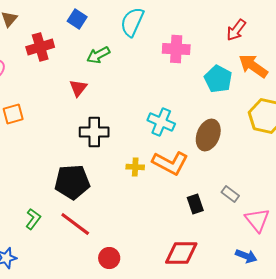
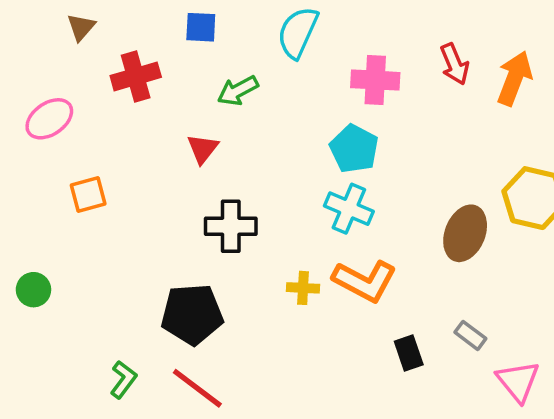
blue square: (77, 19) -> (201, 27), turned -30
red arrow: (236, 30) -> (455, 64), moved, turned -60
orange arrow: (253, 66) -> (514, 78), moved, turned 76
cyan pentagon: (218, 79) -> (354, 149), moved
brown ellipse: (208, 135) -> (465, 233), moved

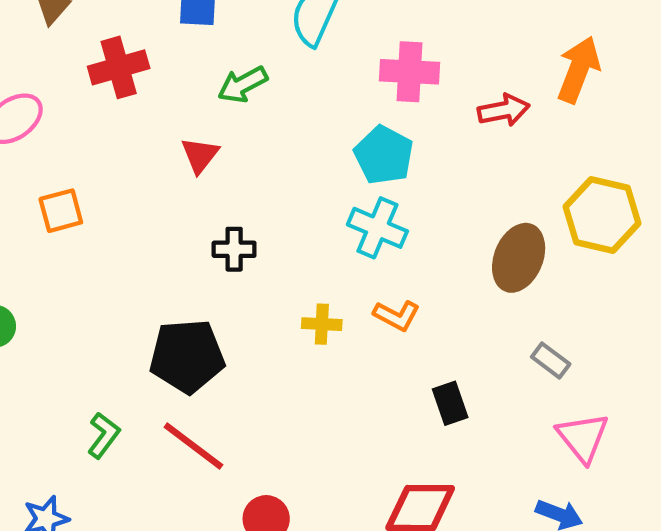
red arrow: (455, 64) -> (504, 110), moved, turned -78
black cross: (231, 226) -> (234, 249), size x0.7
orange L-shape: (365, 281) -> (397, 316), size x0.6
gray rectangle: (470, 335) -> (551, 360), moved

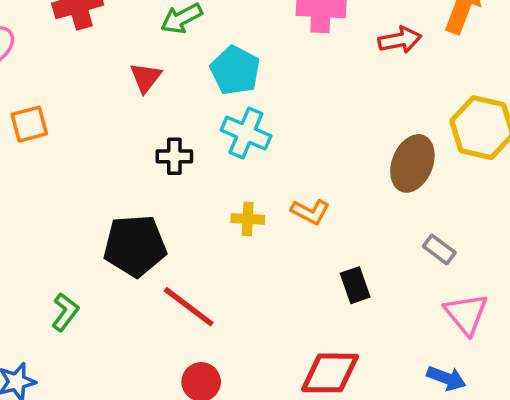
cyan pentagon: (384, 155) -> (235, 70), moved
cyan cross: (377, 228) -> (246, 133), moved
red line: (193, 446) -> (189, 307), moved

